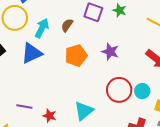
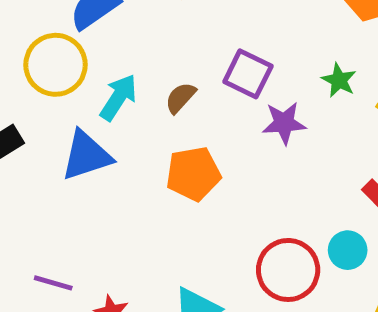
green star: (120, 10) -> (339, 80), moved
purple star: (110, 52) -> (284, 123), moved, turned -30
cyan circle: (142, 91) -> (348, 250), moved

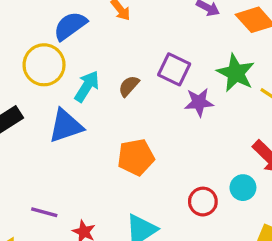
green star: (339, 80) -> (236, 73), size x1.6
orange pentagon: (193, 174) -> (136, 157), moved
red circle: (288, 270) -> (203, 202), size x0.7

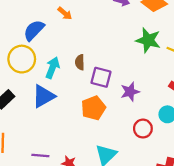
purple square: (174, 69) -> (101, 77), moved
brown semicircle: (129, 86) -> (80, 62), turned -32
purple star: (199, 102) -> (130, 92), moved

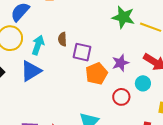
purple star: (130, 92) -> (120, 63), moved
orange pentagon: (93, 108) -> (97, 74), moved

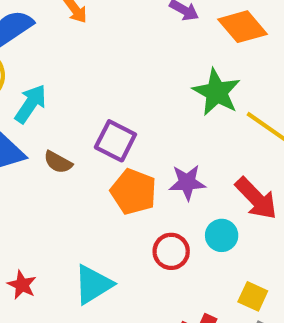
brown semicircle: (62, 39) -> (58, 162), moved, turned -72
orange pentagon: (97, 74) -> (133, 192), turned 30

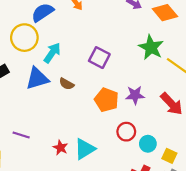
purple square: (115, 141) -> (99, 58), moved
cyan circle: (222, 235) -> (148, 144), moved
red star: (22, 285) -> (60, 148), moved

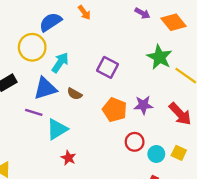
purple line: (21, 135) -> (34, 112), moved
cyan triangle: (85, 149) -> (57, 129), moved
yellow square: (169, 156) -> (179, 153), moved

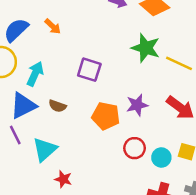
orange arrow: (84, 12) -> (53, 26), moved
purple line: (34, 112) -> (15, 135), turned 56

